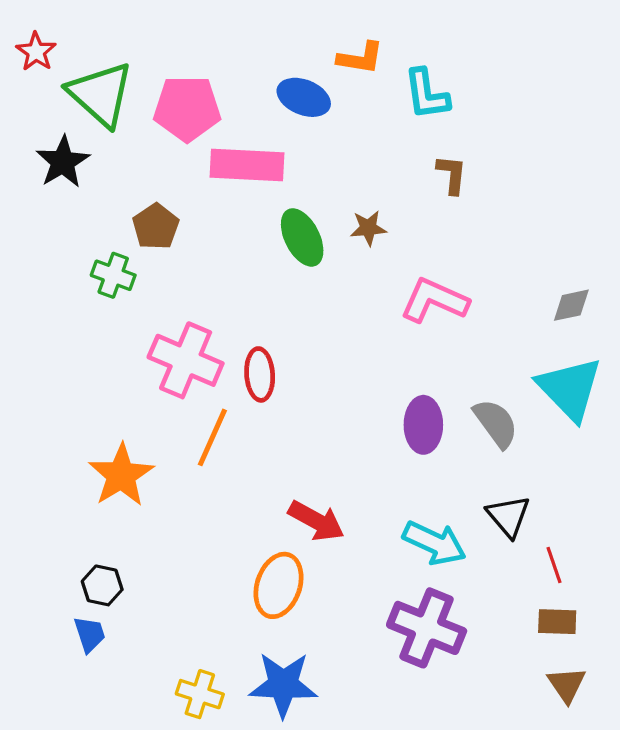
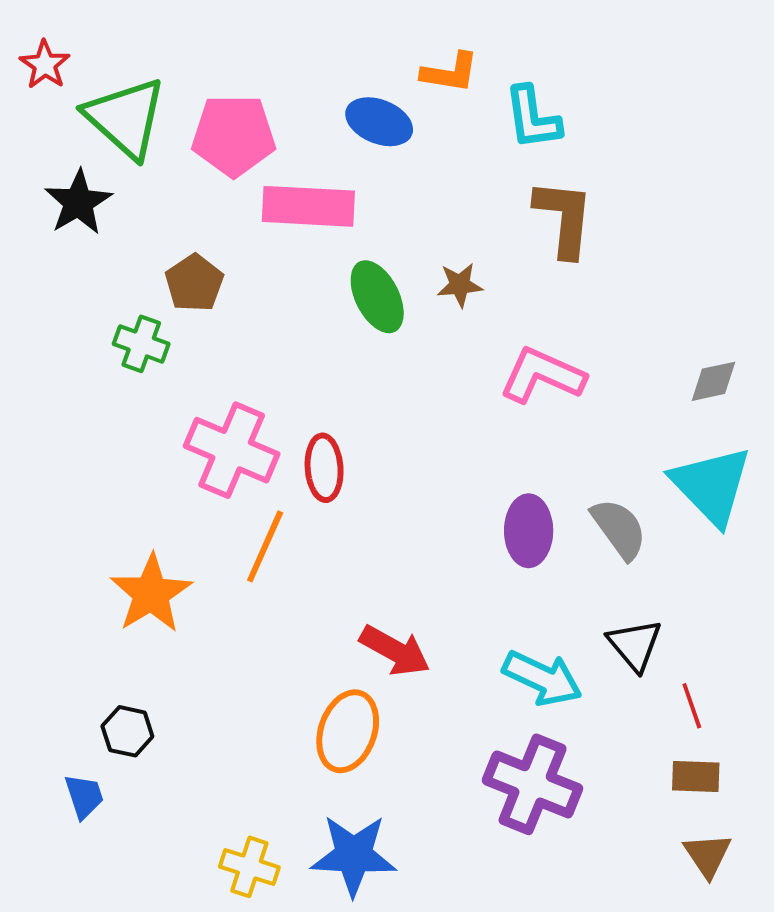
brown L-shape: (452, 174) -> (564, 218), size x1.6
blue trapezoid: (90, 634) -> (84, 796), moved

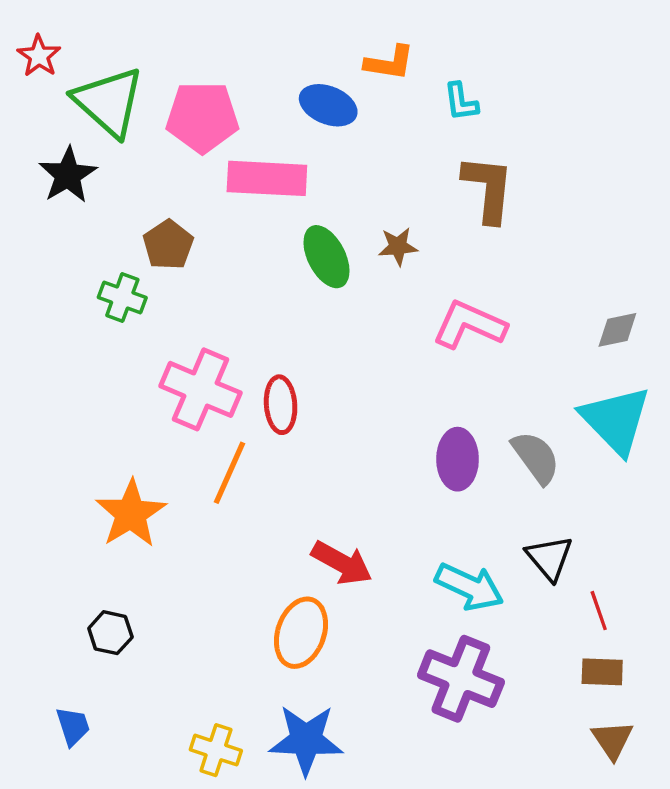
cyan L-shape: (533, 118) -> (461, 102), size x0.7
blue trapezoid: (84, 796) -> (73, 726), moved

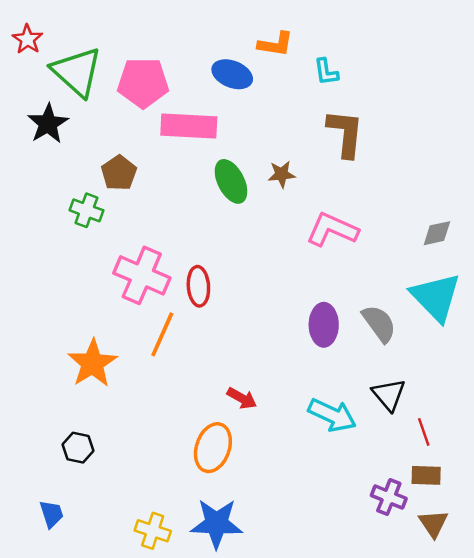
red arrow: (342, 563) -> (242, 398), size x0.7
purple cross: (461, 679) -> (389, 497), moved, size x0.6

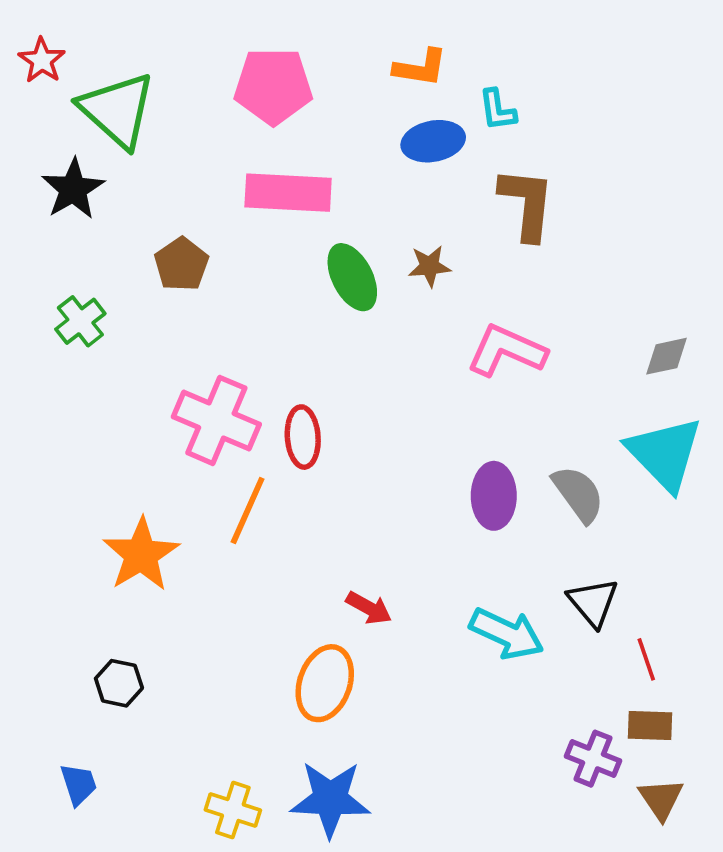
blue ellipse: (232, 74) -> (433, 141), moved, turned -33
pink pentagon: (143, 83) -> (273, 86), moved
green cross: (86, 210) -> (80, 321), moved, turned 32

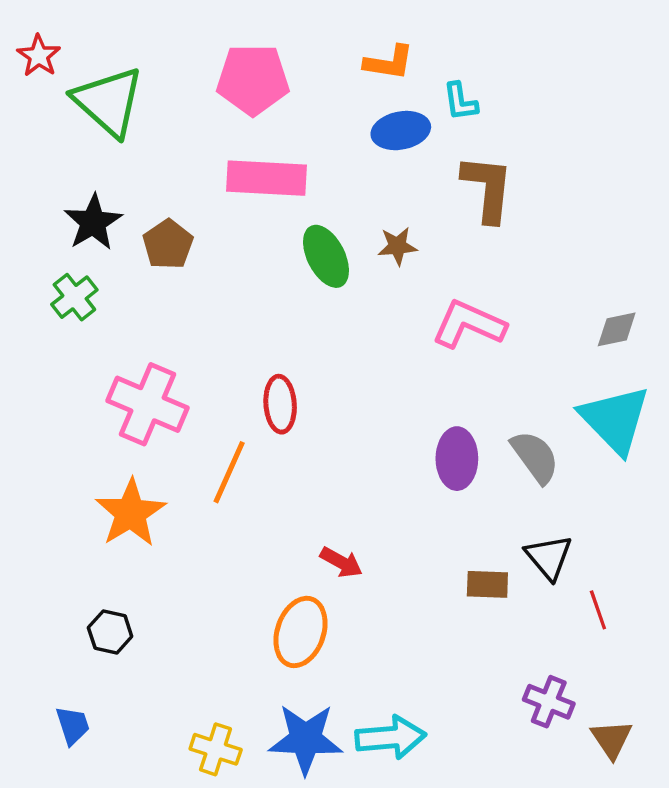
black star: (73, 189) -> (93, 222), moved
pink cross: (216, 420) -> (148, 404), moved
cyan arrow: (507, 634) -> (391, 737), moved, turned -30
brown rectangle: (650, 725) -> (487, 584), moved

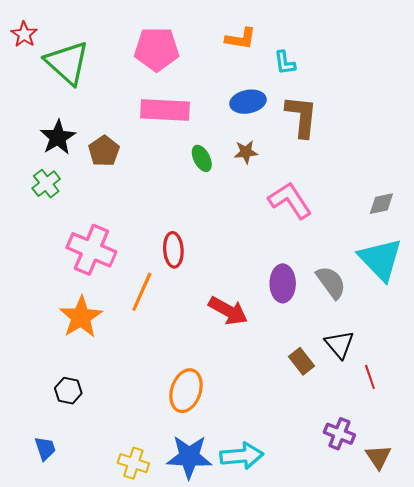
blue ellipse: (401, 131) -> (248, 102), moved
green ellipse: (326, 256) -> (202, 158), size x0.7
pink L-shape: (469, 324) -> (290, 200), turned 33
red arrow: (341, 562) -> (228, 311), moved, size x1.5
brown rectangle: (487, 584) -> (302, 361), turned 50

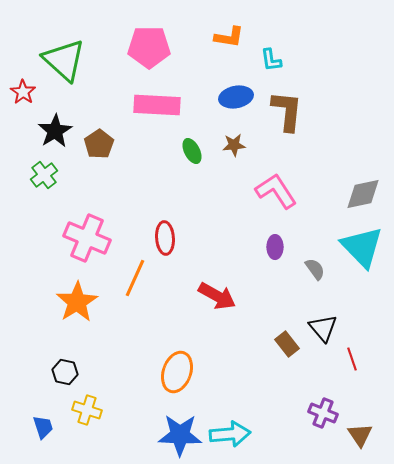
red star: (24, 34) -> (23, 92), moved
gray diamond: (381, 204) -> (363, 194), size x1.4
gray semicircle: (331, 282) -> (315, 269), size x0.7
purple ellipse: (283, 283) -> (275, 247), moved, size x0.7
yellow cross: (133, 463) -> (87, 410), moved

